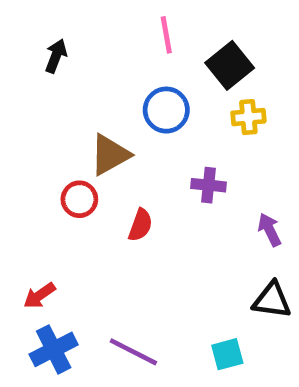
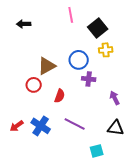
black arrow: (56, 56) -> (24, 24), turned -112
blue circle: (166, 110) -> (79, 60), moved
blue cross: (54, 349) -> (41, 126), moved, turned -30
purple line: (133, 352) -> (75, 124), moved

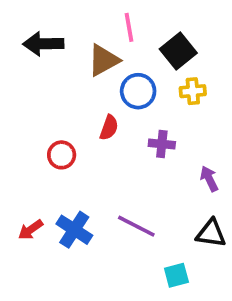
black arrow: (24, 24) -> (43, 44), size x1.5
blue circle: (79, 60) -> (138, 91), moved
brown triangle: (47, 66) -> (103, 60), moved
red semicircle: (60, 96) -> (109, 128), moved

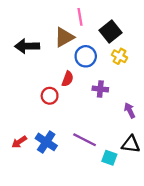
black arrow: (43, 44) -> (27, 46), moved
yellow cross: (193, 91) -> (119, 56), turned 35
red circle: (62, 155) -> (50, 96), moved
cyan square: (176, 275) -> (109, 158), moved, turned 35

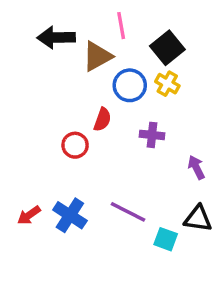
black arrow: (27, 46) -> (56, 38), moved
yellow cross: (119, 56) -> (167, 84), moved

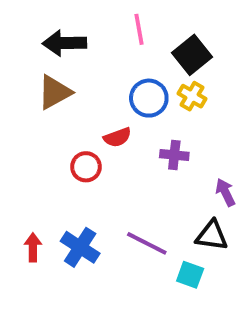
brown triangle: (97, 56) -> (55, 92), moved
red semicircle: (102, 120) -> (117, 137), turned 50
red arrow: (29, 215) -> (33, 247), turned 125
black triangle: (198, 219) -> (212, 235), moved

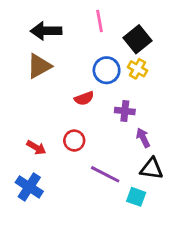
red circle: (86, 167) -> (74, 141), moved
purple arrow: (225, 192) -> (143, 138), moved
red arrow: (33, 247) -> (36, 148), moved, turned 120
blue cross: (80, 247) -> (29, 187), moved

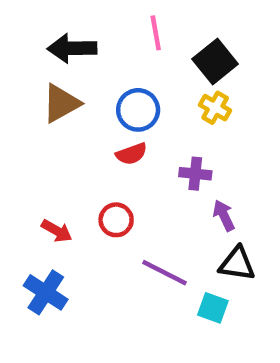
blue circle: (107, 70) -> (138, 110), moved

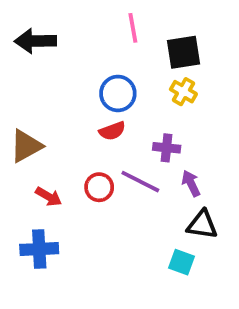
black arrow: (72, 48) -> (35, 41), moved
black square: (215, 62) -> (183, 52), turned 30
brown triangle: (61, 103) -> (26, 146), moved
purple line: (164, 273) -> (140, 182), moved
blue cross: (46, 292) -> (39, 249), turned -36

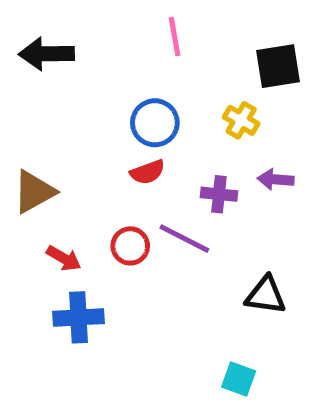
black square: (183, 52) -> (278, 66), moved
purple arrow: (191, 183) -> (276, 179), moved, turned -60
blue cross: (39, 249) -> (78, 317), moved
cyan square: (182, 262) -> (239, 379), moved

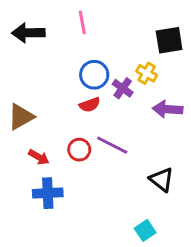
pink line: (175, 37) -> (82, 22), moved
purple arrow: (276, 179) -> (168, 109), size x1.4
purple cross: (219, 194) -> (123, 88), moved, turned 30
black triangle: (266, 295) -> (162, 180), turned 30
cyan square: (239, 379) -> (145, 230), turned 36

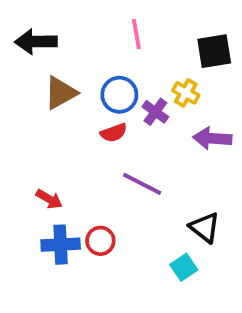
pink line: (82, 22) -> (136, 34), moved
brown triangle: (21, 117) -> (61, 93), moved
red circle: (79, 150) -> (100, 241), moved
cyan square: (145, 230) -> (184, 267), moved

